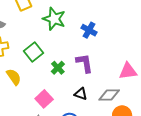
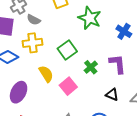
pink square: (44, 99) -> (68, 86), moved

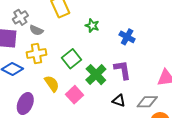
green star: (90, 18) -> (92, 26), size x0.6
green cross: (91, 67) -> (96, 75), size x1.5

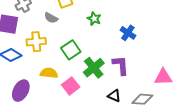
gray semicircle: (36, 30) -> (51, 18), moved
yellow semicircle: (52, 84) -> (49, 73), turned -54

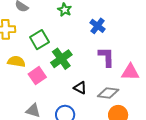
purple L-shape: (121, 65) -> (106, 57), moved

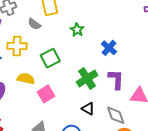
green cross: (61, 59) -> (87, 78), moved
gray diamond: (108, 93) -> (116, 115), turned 60

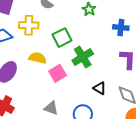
blue cross: (109, 48) -> (121, 28), turned -35
green cross: (87, 78) -> (83, 57), moved

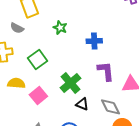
green cross: (83, 57) -> (70, 83), moved

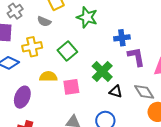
green star: (60, 28) -> (87, 17), size x1.5
blue cross: (94, 41) -> (122, 38), moved
pink square: (38, 96) -> (71, 87), turned 36

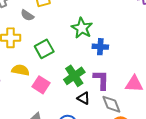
green star: (87, 17) -> (82, 28), moved
purple L-shape: (136, 57) -> (101, 80), moved
pink square: (71, 87) -> (41, 85), turned 30

